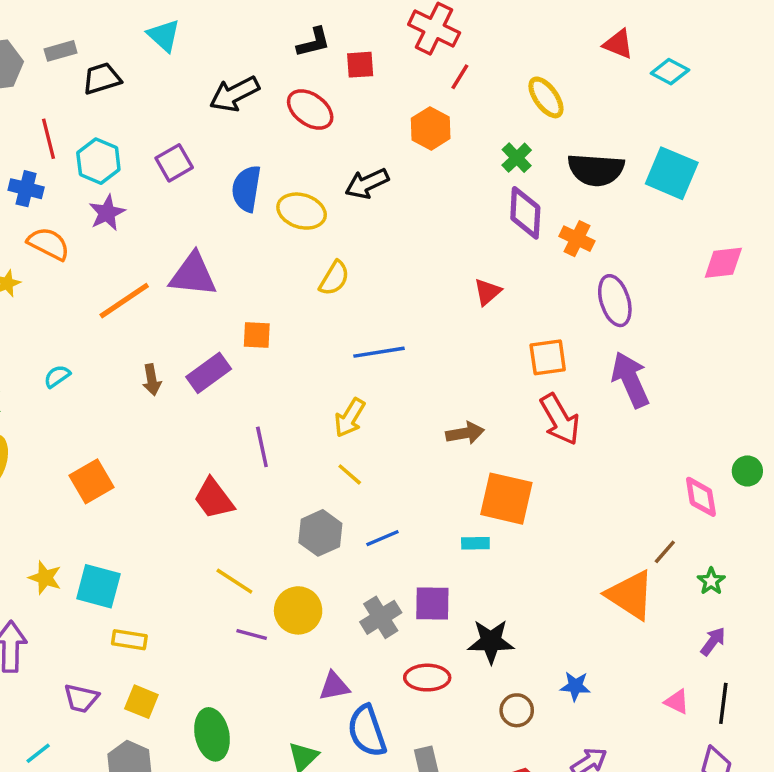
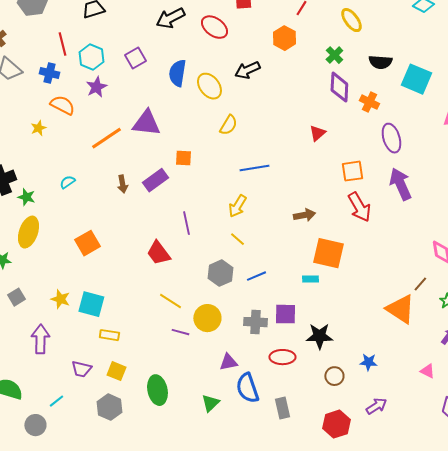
black semicircle: (596, 170) -> (380, 62), size x0.7
cyan square: (672, 173) -> (416, 79), moved
yellow ellipse: (302, 211) -> (209, 86), turned 36
gray cross: (381, 617) -> (255, 322), turned 35

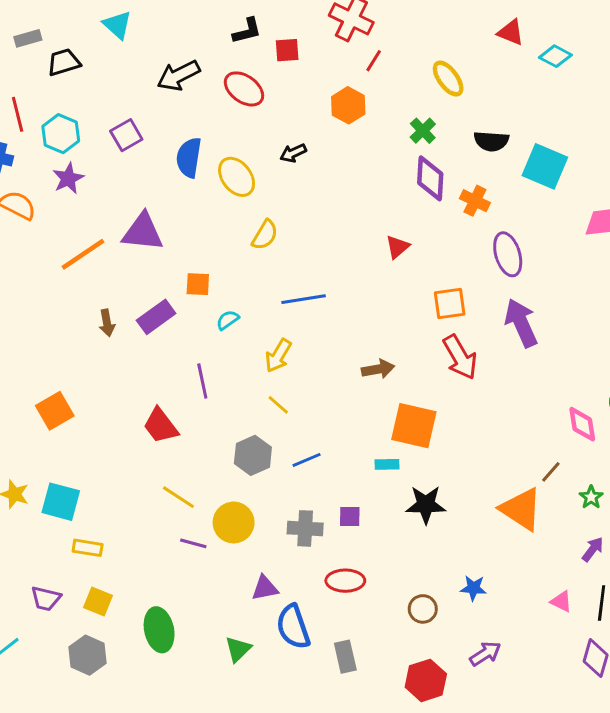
black arrow: (247, 70) -> (293, 153), size x0.7
cyan semicircle: (67, 182) -> (228, 320), moved
purple square: (285, 314) -> (350, 517), size x0.7
black star: (319, 336) -> (426, 505), moved

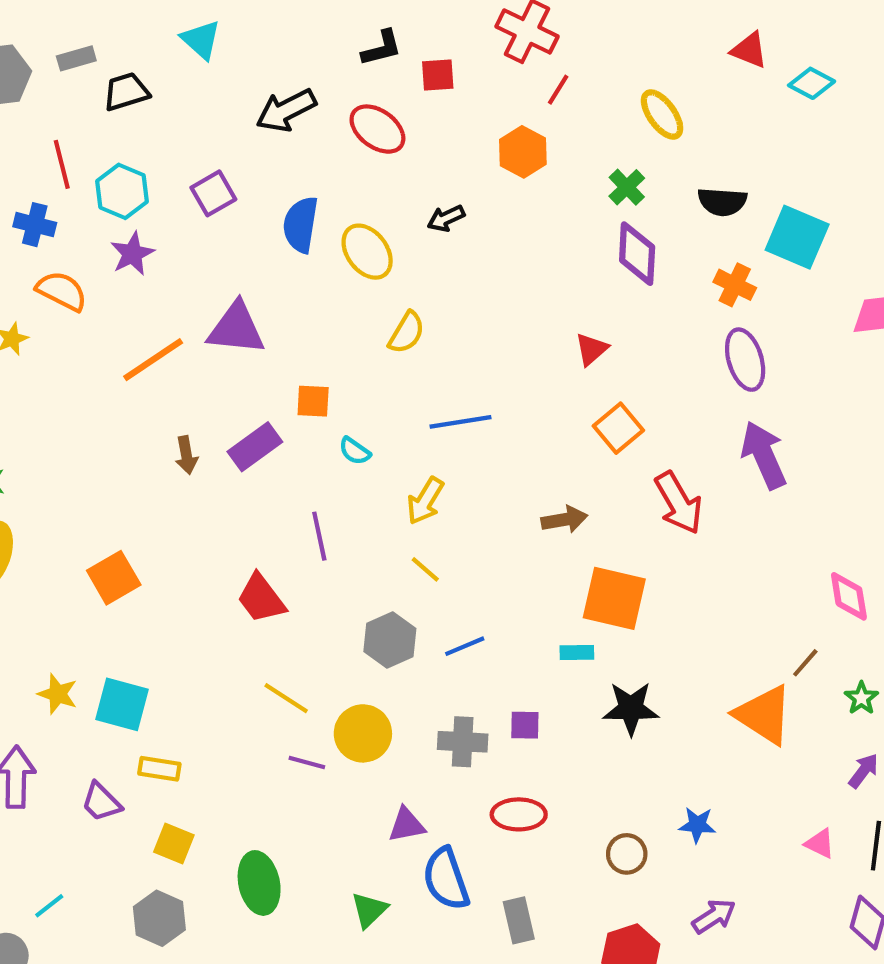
orange cross: (475, 201) -> (735, 285), moved
orange square: (450, 304) -> (618, 428), moved, turned -32
cyan semicircle: (228, 320) -> (355, 451), turned -110
purple trapezoid: (46, 599) -> (101, 802), moved, turned 32

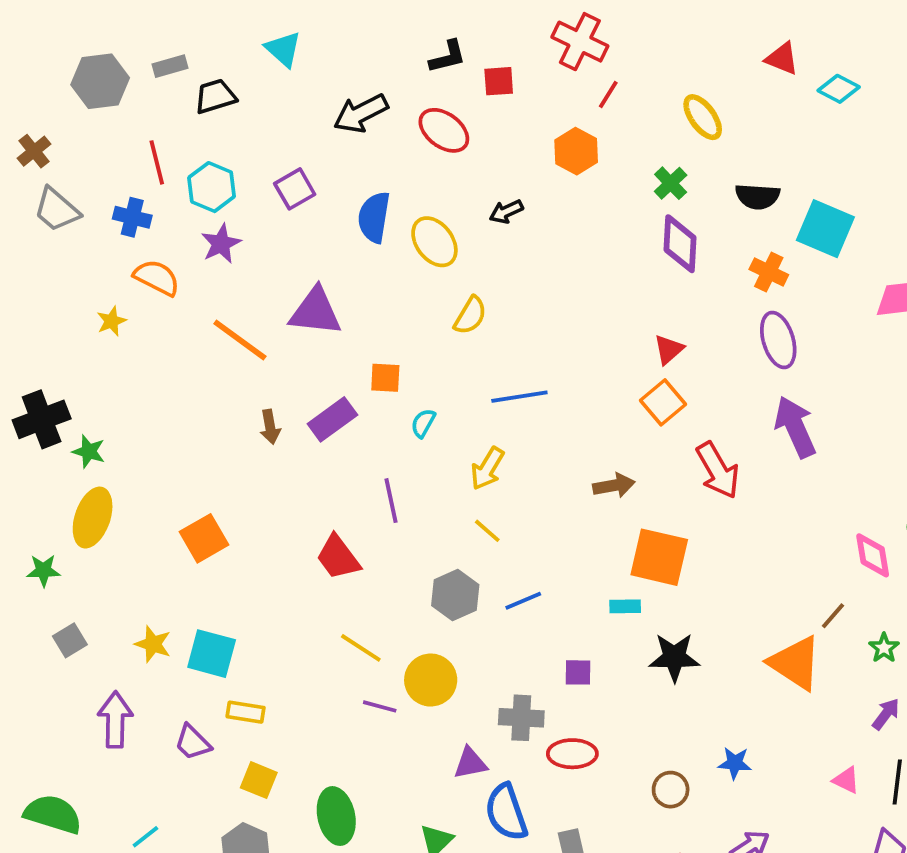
red triangle: (591, 349) -> (669, 349), moved
orange line: (153, 360) -> (240, 340), turned 70
cyan semicircle: (355, 451) -> (423, 423), turned 84
gray cross: (463, 742) -> (521, 718), moved

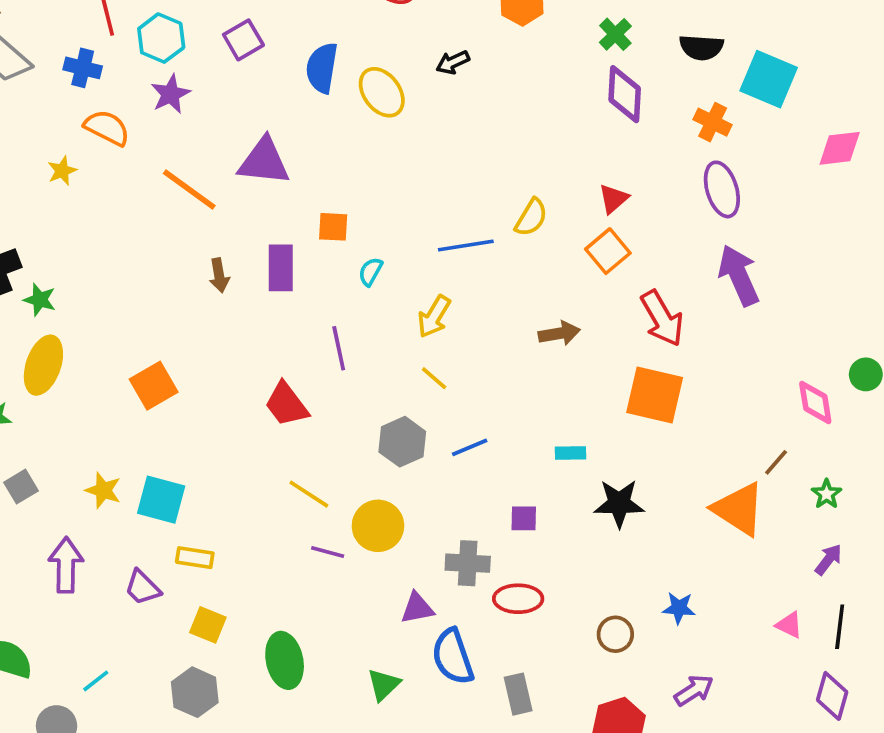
yellow semicircle: (470, 315) -> (531, 217), moved
purple rectangle: (332, 419) -> (281, 268), turned -54
orange square: (659, 557) -> (655, 395), moved

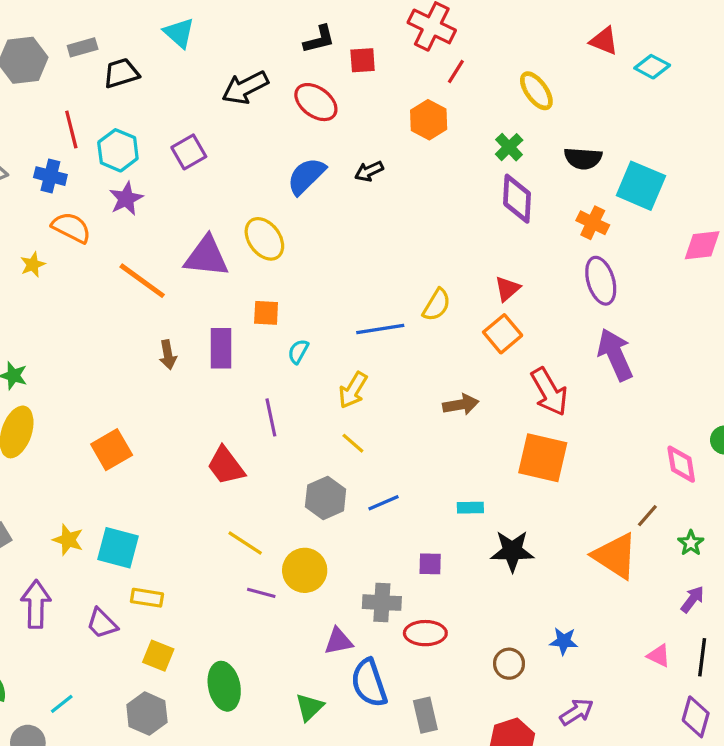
blue semicircle: (322, 68) -> (306, 176), moved, turned 36
yellow ellipse: (382, 92) -> (264, 239), moved

